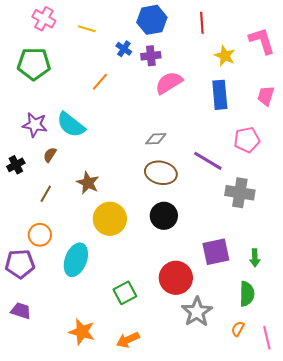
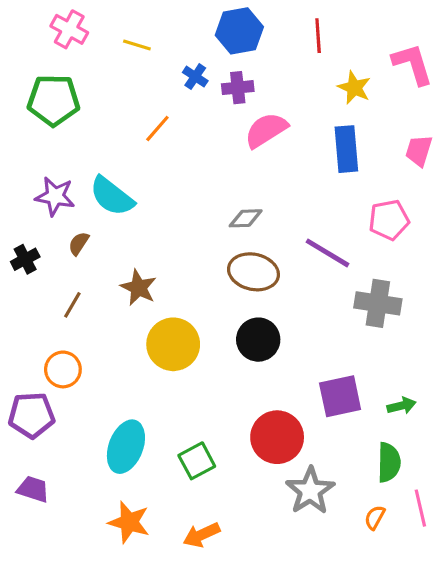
green arrow: (255, 258) -> (402, 406), turned -102
cyan ellipse: (76, 260) -> (126, 447), moved
pink line: (267, 338) -> (420, 508), moved

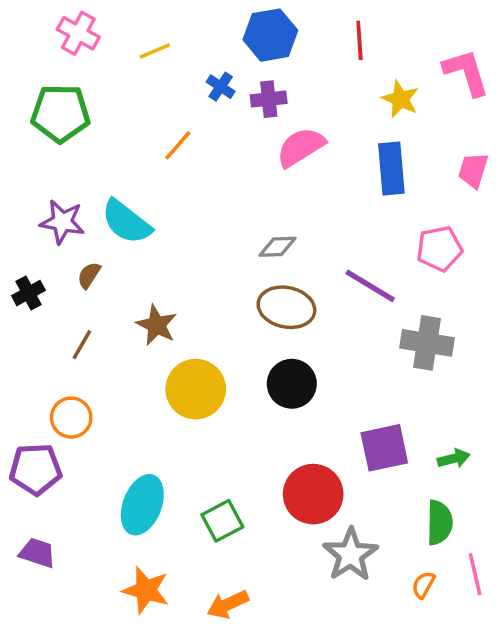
yellow line: (137, 45) -> (155, 51), turned -40

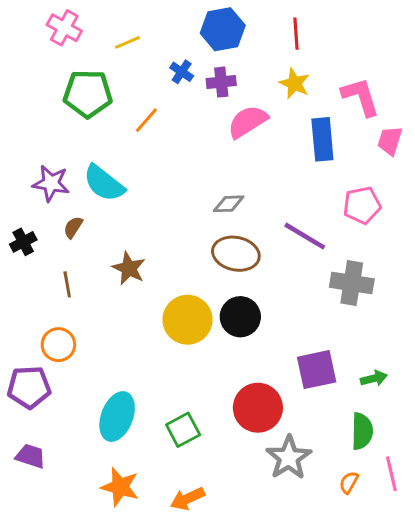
pink L-shape: (466, 72) -> (361, 97), moved
yellow star: (400, 99) -> (295, 84), moved
green pentagon: (60, 113) -> (88, 94), moved
brown line: (82, 345) -> (67, 284), turned -40
yellow circle: (196, 389) -> (187, 320), moved

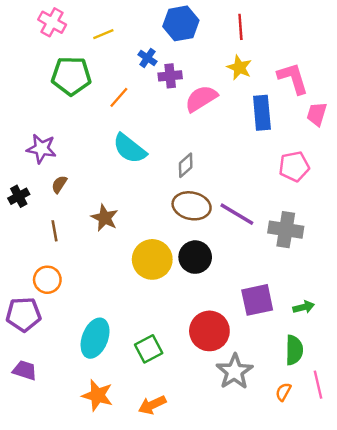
purple cross: (221, 82) -> (170, 76), moved
cyan semicircle: (104, 183) -> (130, 149), moved
gray diamond: (229, 204) -> (186, 165), turned -40
purple line: (305, 236) -> (237, 214), moved

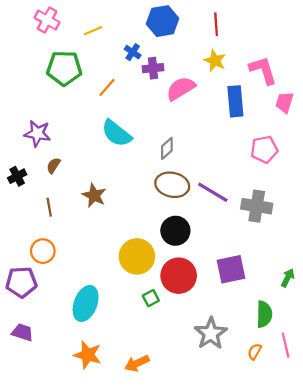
yellow circle: (152, 259) -> (137, 256), moved
green arrow: (304, 307) -> (288, 278), moved, turned -48
red circle: (209, 331) -> (179, 276), moved
green square: (149, 349) -> (151, 298), moved, size x0.7

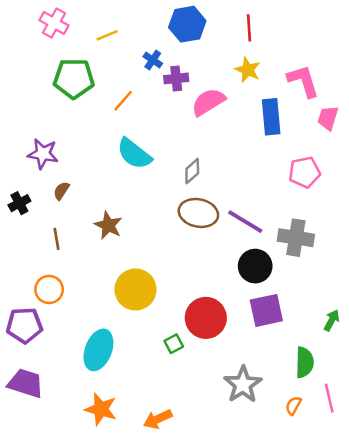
black circle: (175, 231) -> (255, 266), moved
yellow circle: (137, 256) -> (135, 289), moved
purple trapezoid: (22, 332) -> (26, 383), size x1.4

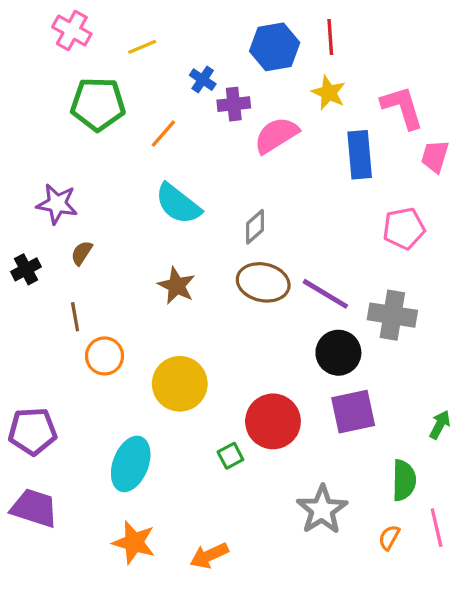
blue hexagon: (187, 24) -> (275, 47), moved
brown star: (108, 225) -> (176, 286), moved
orange circle: (49, 289) -> (105, 356), moved

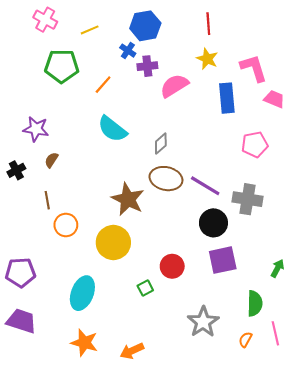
blue hexagon: (275, 47) -> (145, 26), moved
pink trapezoid: (435, 156) -> (274, 99), turned 95
brown star: (176, 286) -> (128, 199), moved, size x1.4
red circle: (273, 421) -> (172, 266), size x0.7

